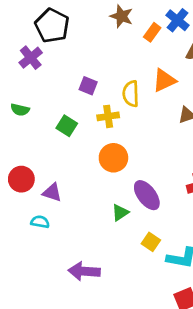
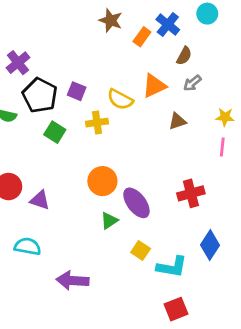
black pentagon: (52, 26) -> (40, 95), moved
yellow semicircle: (131, 94) -> (120, 99), turned -60
orange circle: (113, 158) -> (102, 181), moved
cyan semicircle: (40, 222) -> (28, 246), moved, size x1.4

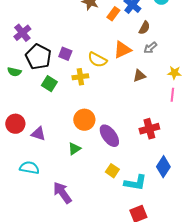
green triangle: (109, 221) -> (74, 149), moved
purple arrow: (72, 280) -> (62, 193), turned 50

